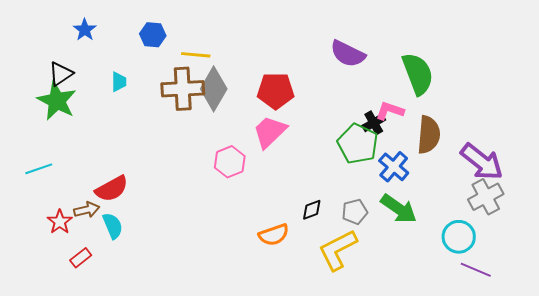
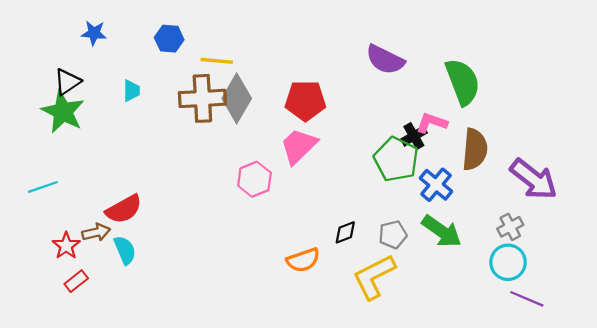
blue star: (85, 30) -> (94, 33), turned -30
gray cross: (486, 197) -> (510, 227), moved, size x0.7
red rectangle: (81, 258) -> (76, 281), moved

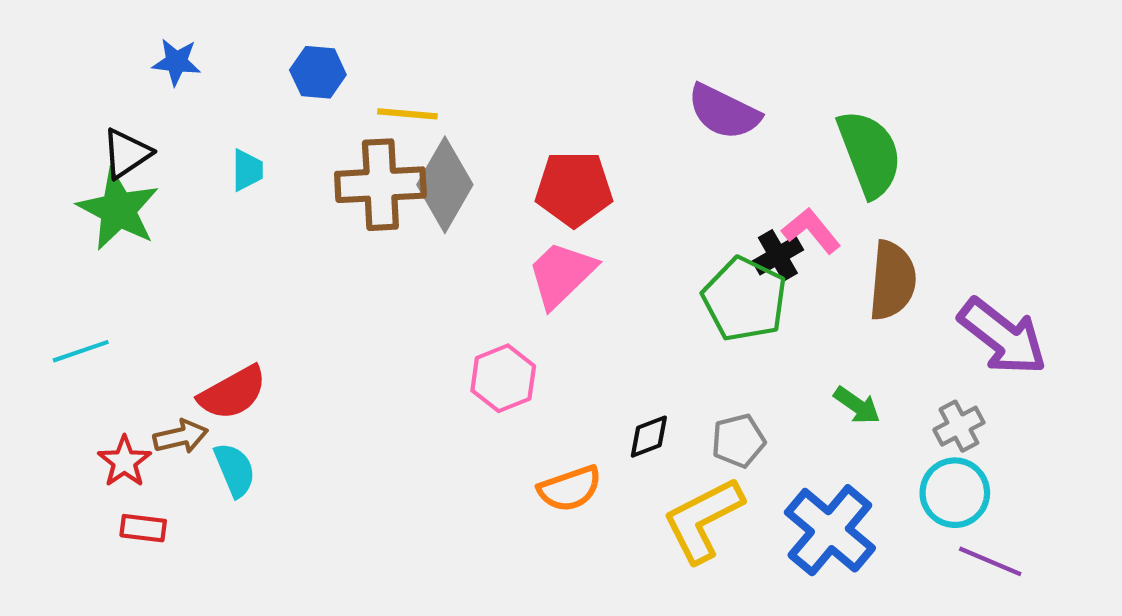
pink L-shape: (432, 123) -> (811, 230), turned 32
pink hexagon: (254, 179) -> (503, 378), moved
blue cross: (436, 185) -> (830, 530), moved, size x1.4
green arrow: (442, 231) -> (857, 405), moved, size x0.6
red rectangle: (76, 281) -> (143, 528), turned 45

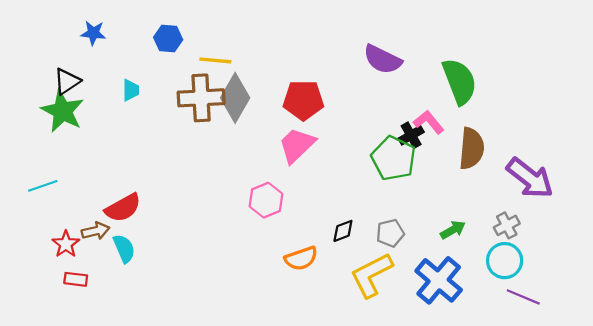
green arrow: (857, 405) -> (453, 230), moved, turned -65

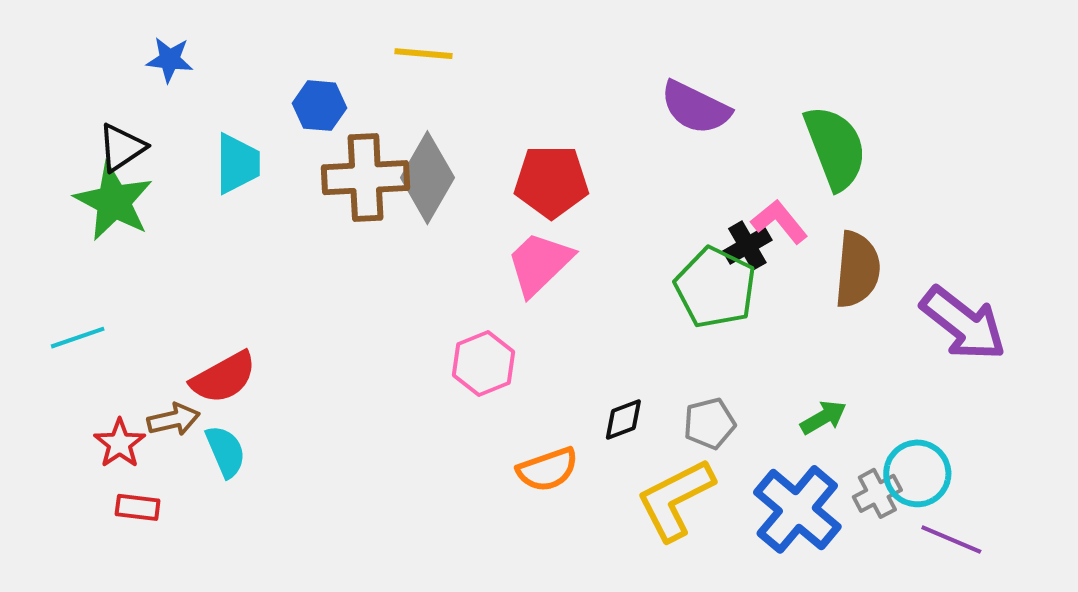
blue hexagon: (168, 38) -> (320, 106), moved
yellow line: (215, 60) -> (423, 54), moved
cyan trapezoid: (131, 90) -> (238, 164), size x1.5
gray cross: (507, 225) -> (877, 493), moved

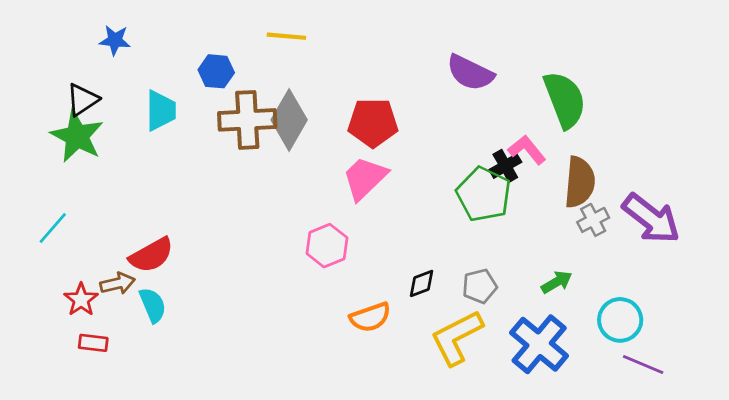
cyan line: (78, 338) -> (53, 228), turned -30
gray cross: (877, 493) -> (593, 220), moved

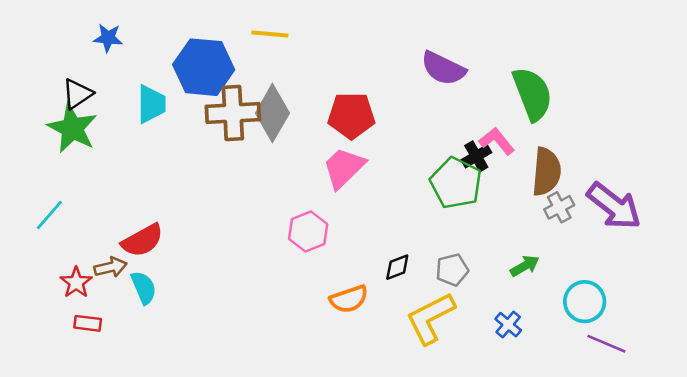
blue hexagon: (216, 71) -> (204, 67), size x1.8
blue cross: (539, 344) -> (508, 325), size x0.5

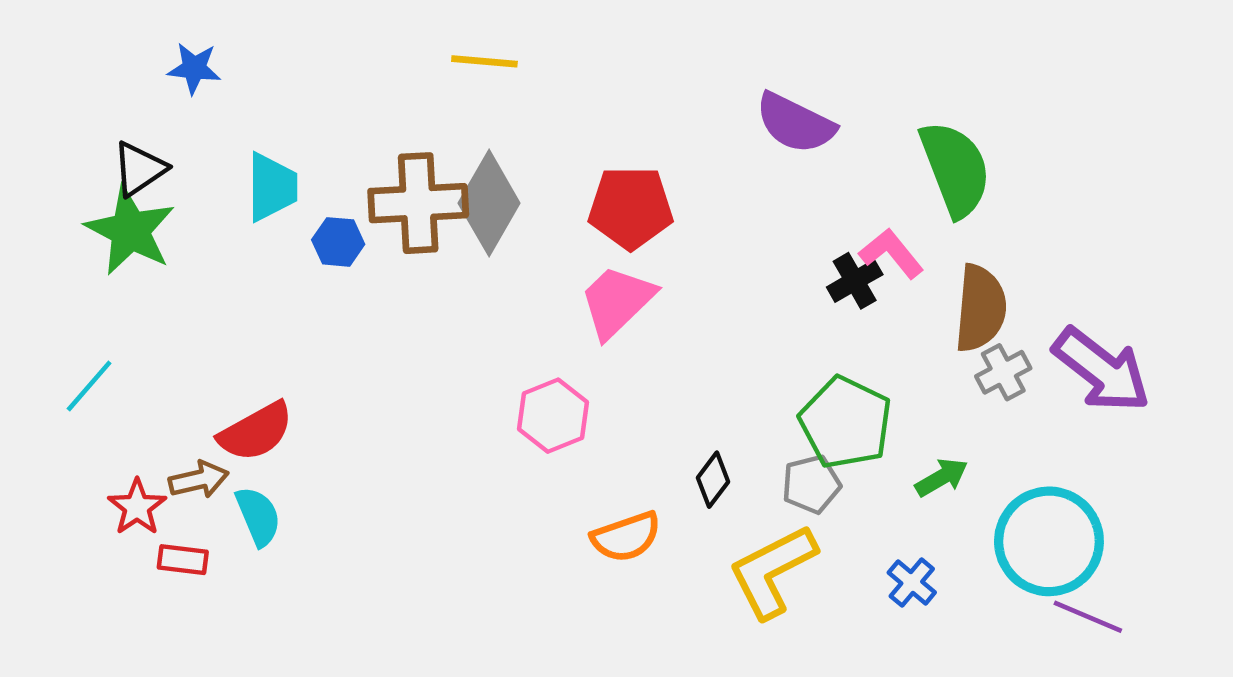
blue hexagon: (204, 67) -> (338, 242), moved, size x0.5
green pentagon: (456, 183) -> (846, 423), moved
black diamond: (397, 267) -> (713, 480), turned -32
cyan circle: (585, 302) -> (1049, 541), size x1.4
red rectangle: (88, 323) -> (183, 560), moved

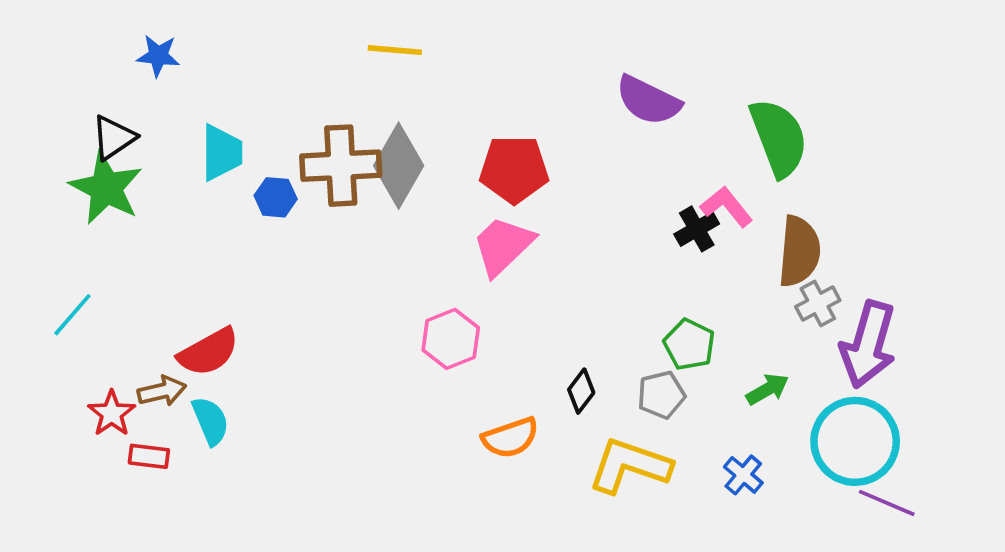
purple arrow: (1102, 370) -> (868, 344), moved, turned 68
green pentagon: (846, 423) -> (689, 344), size x0.7
yellow L-shape: (772, 571) -> (630, 466), turned 46

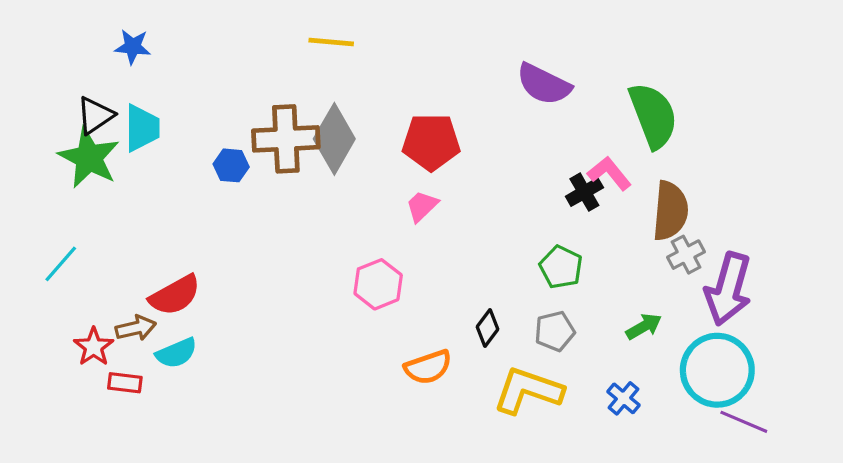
cyan trapezoid: (222, 153) -> (142, 128), moved
pink trapezoid: (503, 246) -> (422, 206), size x0.6
green pentagon: (689, 344) -> (561, 267), moved
cyan semicircle: (210, 421) -> (176, 353), turned 90

